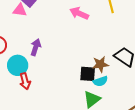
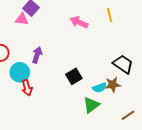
brown star: (100, 64) -> (113, 85), moved
black square: (88, 74) -> (74, 76), moved, turned -35

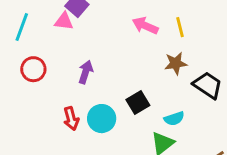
yellow line: (110, 15) -> (180, 27), moved
cyan circle: (20, 72) -> (102, 119), moved
brown star: (113, 85) -> (176, 63), moved

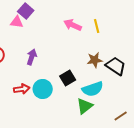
brown star: (176, 63) -> (95, 60), moved
red arrow: (71, 119) -> (22, 89), turned -84
cyan semicircle: (174, 119) -> (93, 89), size x1.5

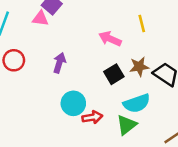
pink arrow: (73, 25) -> (110, 39), moved
black square: (68, 78) -> (114, 74), moved
red arrow: (22, 89) -> (92, 117), moved

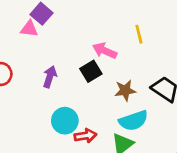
brown star: (139, 67) -> (125, 90), moved
black square: (114, 74) -> (91, 71), moved

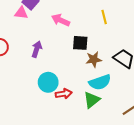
pink arrow: (105, 51) -> (61, 20), moved
black square: (91, 71) -> (80, 43), moved, turned 35

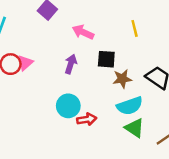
pink triangle: (21, 13) -> (25, 63), moved, turned -48
purple arrow: (37, 49) -> (71, 64), moved
green triangle: (92, 100) -> (135, 128), moved, turned -48

